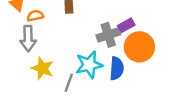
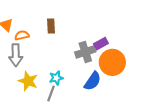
cyan star: (89, 65) -> (56, 78), moved, size x0.6
blue semicircle: (117, 68) -> (93, 81), turned 30

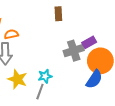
brown rectangle: (51, 26) -> (58, 14), moved
blue semicircle: (93, 81) -> (94, 79), moved

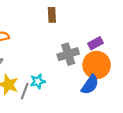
purple rectangle: (89, 42) -> (95, 43), moved
gray line: (40, 92) -> (25, 91), moved

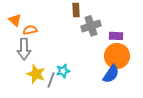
purple rectangle: (95, 43) -> (116, 36), turned 32
gray cross: (68, 54) -> (91, 26), moved

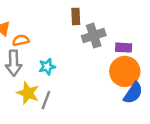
cyan star: (63, 71) -> (47, 67), moved
blue semicircle: (111, 74) -> (133, 93), moved

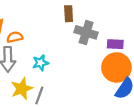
gray cross: (94, 36) -> (86, 32), turned 35
yellow star: (28, 93) -> (22, 89), turned 30

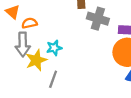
yellow star: (22, 89) -> (36, 60), moved

